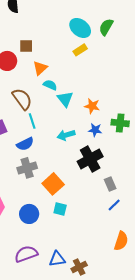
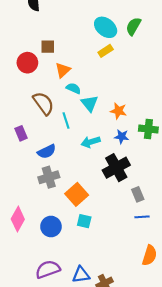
cyan line: (32, 121) -> (66, 120), moved
blue line: (114, 205) -> (142, 217), turned 40

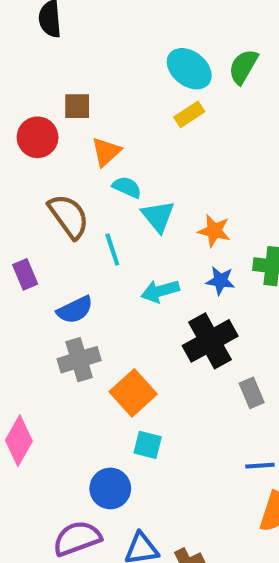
blue line: (142, 217) -> (260, 466), moved
blue circle: (51, 226) -> (110, 488), moved

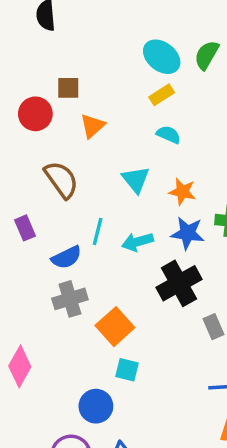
cyan semicircle: (127, 187) -> (169, 135), moved
cyan line: (112, 249) -> (98, 231), moved, turned 32
blue star: (220, 281) -> (188, 233), size x1.4

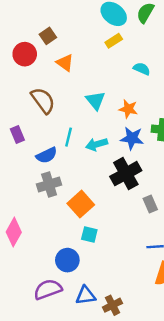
brown square: (68, 88) -> (48, 36), turned -35
orange triangle: (92, 126) -> (65, 63), turned -42
cyan semicircle: (169, 135) -> (142, 69), moved

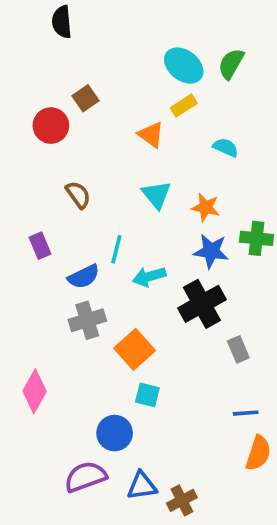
orange triangle: (65, 63) -> (151, 135), moved
brown semicircle: (43, 100) -> (78, 195), size x0.7
cyan arrow: (97, 144) -> (149, 277), moved

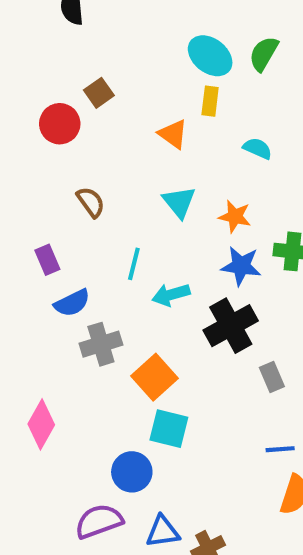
yellow rectangle: (184, 106) -> (210, 101), turned -50
blue semicircle: (84, 277) -> (72, 303), moved
cyan square: (147, 395) -> (169, 429), size x1.4

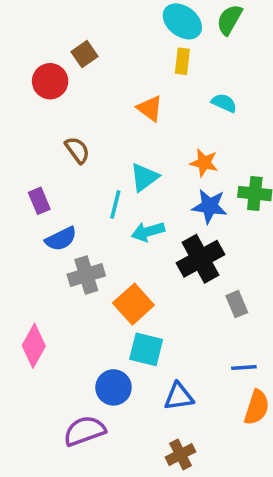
orange triangle: (173, 134) -> (150, 108), moved
cyan triangle: (179, 202) -> (144, 177), moved, turned 32
blue triangle: (163, 532) -> (179, 396), moved

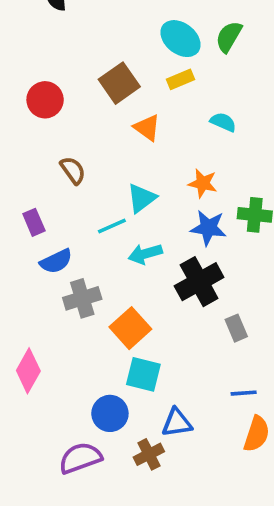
brown square: (85, 54) -> (119, 83), moved, size x1.5
yellow rectangle: (182, 61) -> (181, 79), turned 60
cyan line: (115, 204) -> (112, 226), turned 52
brown cross: (181, 454) -> (149, 454), moved

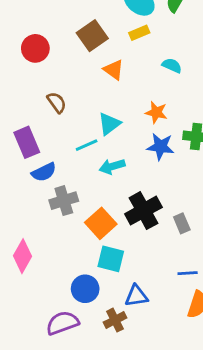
purple rectangle: (34, 222) -> (27, 142), size x1.5
black cross: (199, 282) -> (143, 211), moved

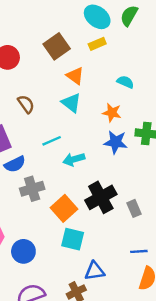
cyan semicircle: (172, 65) -> (125, 82), moved
cyan triangle: (109, 124) -> (71, 103), moved, turned -45
blue circle: (85, 289) -> (23, 251), moved

